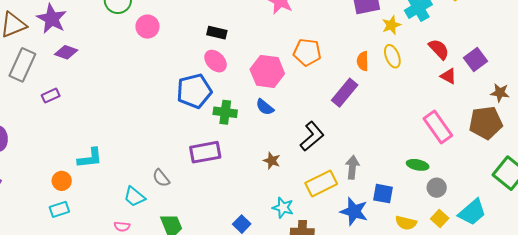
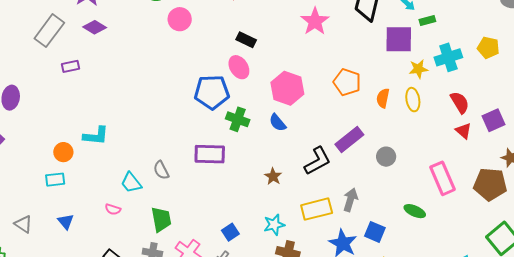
orange pentagon: (307, 52) -> (347, 82), moved
purple rectangle: (345, 93) -> (349, 140), moved
gray circle: (437, 188) -> (386, 157), moved
cyan star: (283, 208) -> (274, 225), turned 30

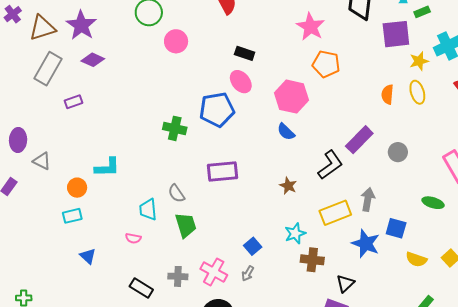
orange pentagon: (347, 82) -> (326, 64), moved
green cross: (238, 119) -> (175, 128), moved
cyan trapezoid: (131, 183) -> (148, 210), turned 40
green trapezoid: (161, 219) -> (186, 225), moved
gray triangle: (23, 224) -> (42, 161), moved

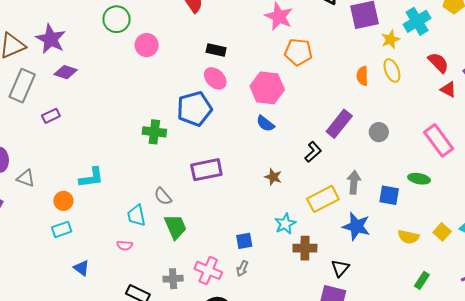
black L-shape: (330, 165) -> (313, 152), size x0.7
blue square: (396, 228) -> (389, 195), moved
blue square: (253, 246) -> (244, 241), turned 36

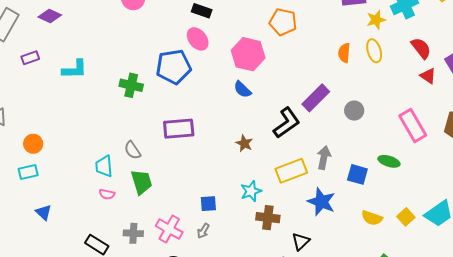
black L-shape: (313, 152) -> (287, 123), size x1.5
cyan L-shape: (91, 178) -> (75, 69), moved
pink semicircle: (125, 245) -> (107, 194), moved

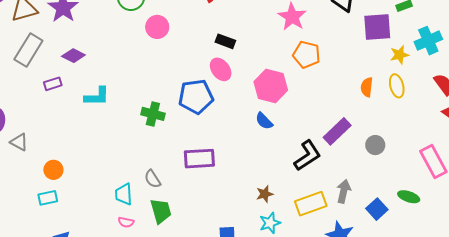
purple diamond: (50, 16) -> (73, 56), moved
brown star: (244, 143) -> (265, 194), moved, turned 30
blue square: (357, 174) -> (377, 209), turned 30

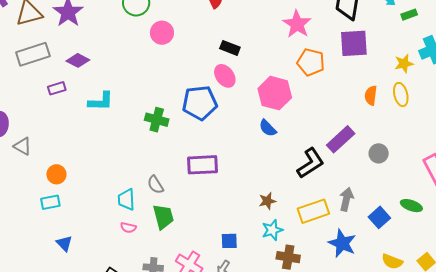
purple square: (377, 27) -> (354, 43), moved
gray rectangle: (28, 50) -> (33, 54), turned 40

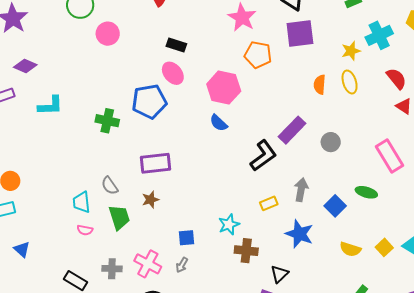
brown star: (267, 201) -> (150, 200), moved
yellow rectangle: (313, 211) -> (269, 203), size x0.6

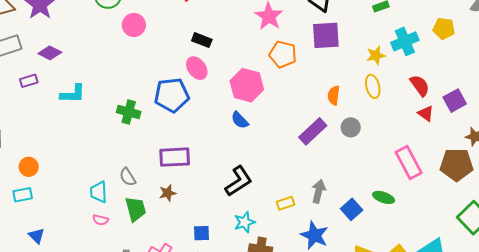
orange semicircle: (320, 85) -> (334, 95), moved
gray circle: (331, 142) -> (351, 127), moved
black L-shape: (263, 156) -> (239, 181), moved

